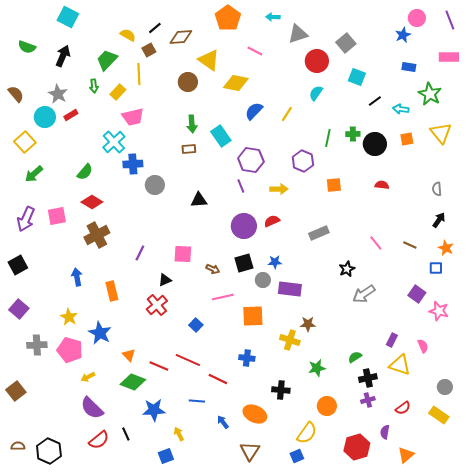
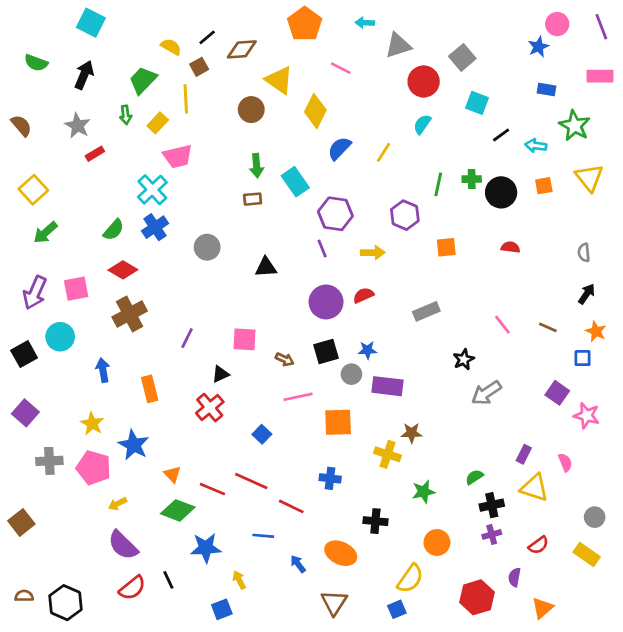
yellow diamond: (236, 83) -> (315, 111), turned -75
cyan circle: (45, 117) -> (60, 337), moved
blue cross: (133, 164) -> (155, 227), moved, turned -30

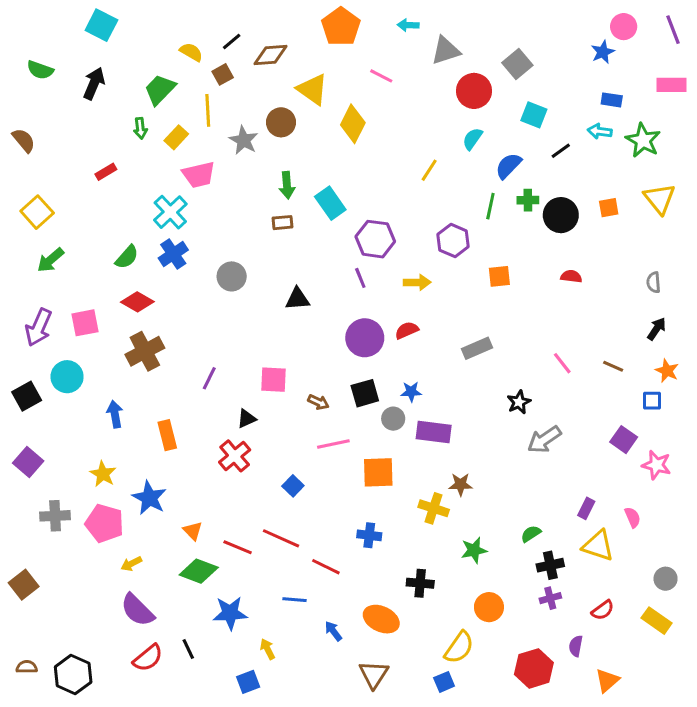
gray star: (78, 126) -> (244, 140), moved
cyan arrow: (536, 146) -> (600, 131), moved
blue semicircle: (339, 148) -> (508, 166), moved

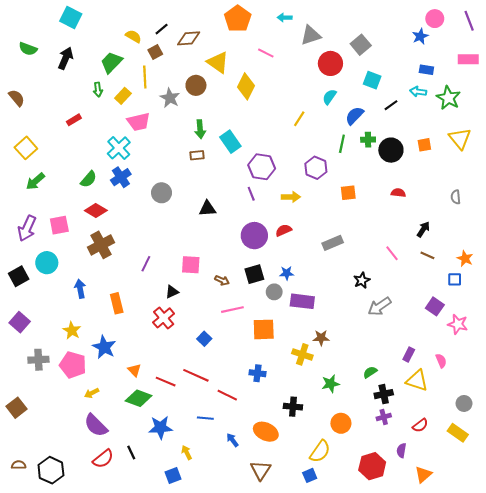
black arrow: (657, 329) -> (423, 229), moved

